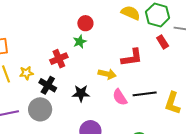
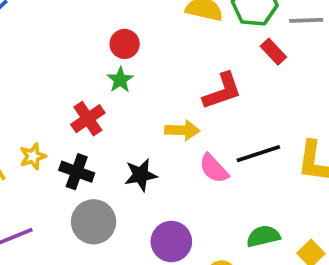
gray circle: (40, 109) -> (94, 222), moved

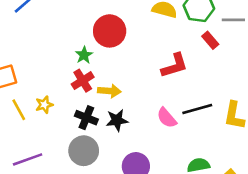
red circle: (125, 44) -> (110, 31), size x1.6
green star: (120, 80) -> (84, 55), moved
yellow arrow: (182, 130) -> (109, 91), moved
black cross: (77, 172) -> (86, 118), moved

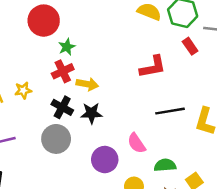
red circle: (110, 31) -> (44, 21), moved
pink semicircle: (167, 118) -> (136, 143), moved

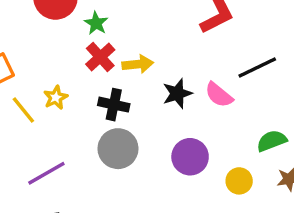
black star: (91, 113) -> (177, 93), moved
pink semicircle: (136, 143) -> (219, 95), moved

